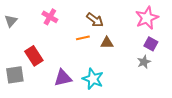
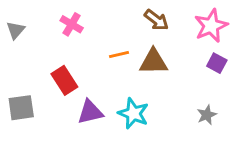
brown arrow: (95, 20) -> (156, 20), moved
brown triangle: (107, 43) -> (154, 62), size x1.5
red rectangle: (34, 56) -> (64, 80), moved
gray star: (144, 62) -> (207, 115), moved

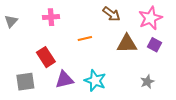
pink cross: (72, 24) -> (51, 17), turned -35
brown triangle: (154, 62) -> (127, 44), moved
gray square: (21, 108) -> (25, 82), moved

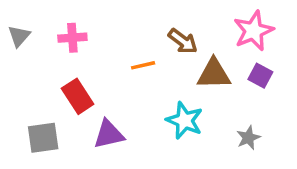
brown arrow: (111, 14) -> (183, 41), moved
pink cross: (51, 17) -> (72, 38), moved
cyan star: (95, 81) -> (185, 120), moved

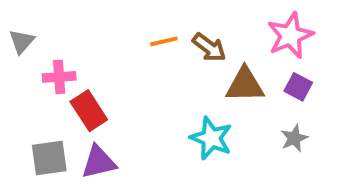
pink cross: (72, 38) -> (59, 77), moved
orange line: (143, 65) -> (164, 41), moved
purple triangle: (109, 134) -> (99, 162), moved
gray star: (248, 138) -> (294, 138), moved

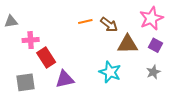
gray triangle: (22, 41) -> (11, 21), turned 40
purple triangle: (99, 162) -> (65, 79), moved

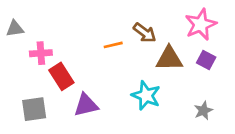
orange line: (85, 21) -> (113, 45), moved
gray star: (153, 72) -> (203, 111), moved

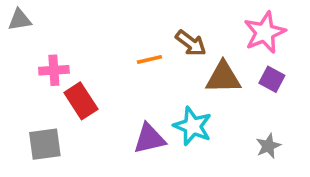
gray triangle: (15, 29) -> (20, 20), moved
purple triangle: (86, 105) -> (149, 139), moved

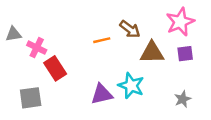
gray triangle: (20, 20) -> (13, 34), moved
pink cross: (54, 70) -> (37, 48), turned 30
purple square: (272, 79) -> (185, 54), turned -35

